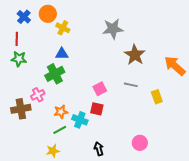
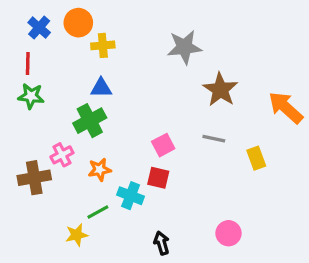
yellow cross: (63, 28) -> (103, 45), turned -32
orange star: (61, 112) -> (100, 170), moved
yellow star: (53, 151) -> (77, 235), moved

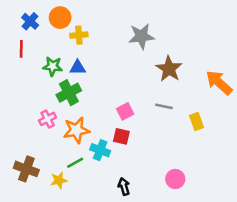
green star: (31, 96) -> (53, 66), moved
orange star: (100, 170) -> (76, 130), size x1.5
brown cross: (34, 178) -> (26, 169), moved, turned 30

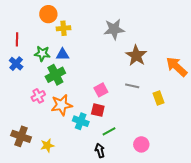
blue cross: (30, 21) -> (16, 64), moved
green line: (75, 163) -> (109, 131), moved

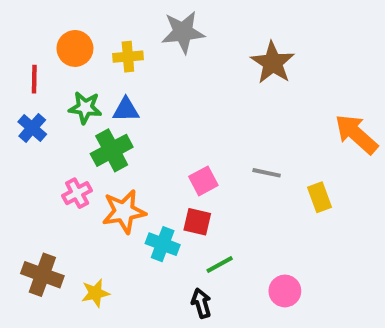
orange circle: (48, 14) -> (75, 48), moved
gray star: (114, 29) -> (183, 32), moved
brown star: (136, 56) -> (273, 63), moved

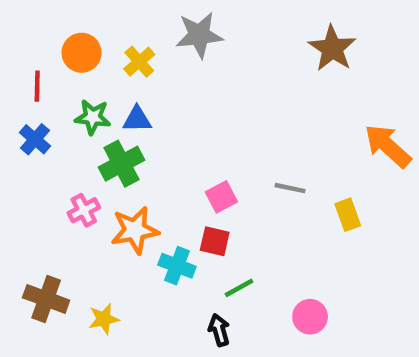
yellow cross: (128, 57) -> (139, 62), turned -36
brown star: (273, 63) -> (332, 48), moved

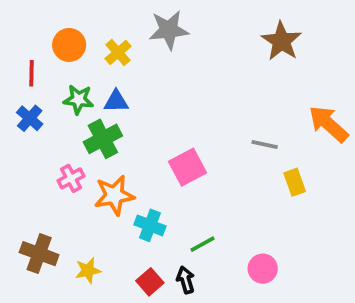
gray line: (290, 188) -> (265, 145), moved
pink square: (221, 197) -> (188, 167), size x1.4
red square: (215, 241) -> (150, 282), moved, turned 36

